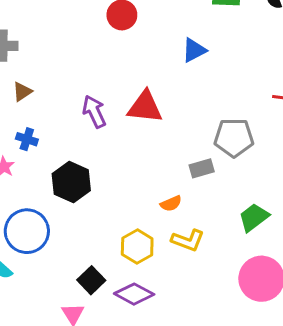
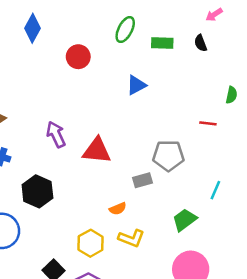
red triangle: (145, 107) -> (97, 151), moved

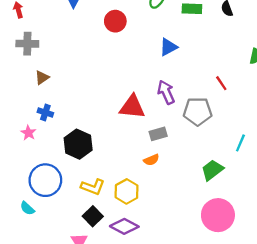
red line: (208, 123) -> (221, 83), moved, turned 49
purple arrow: (56, 135) -> (166, 92), moved
gray rectangle: (142, 180) -> (158, 134), moved
yellow L-shape: (131, 238) -> (93, 187), moved

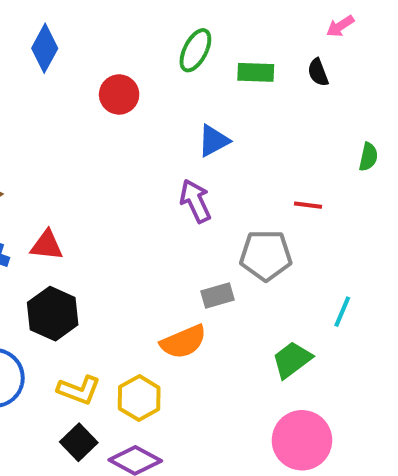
red line: (221, 83) -> (308, 205), turned -49
purple arrow: (166, 92) -> (195, 201), moved
red triangle: (132, 107) -> (47, 245), moved, size x0.7
gray rectangle: (158, 134) -> (218, 296), moved
orange semicircle: (151, 160) -> (183, 342), size x1.6

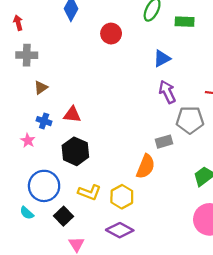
purple arrow: (195, 201) -> (167, 92), moved
orange semicircle: (183, 342) -> (146, 166), turned -45
black square: (79, 442) -> (63, 216), moved

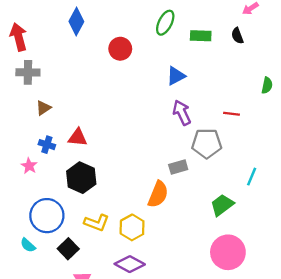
red arrow: (18, 23) -> (18, 37), size x1.6

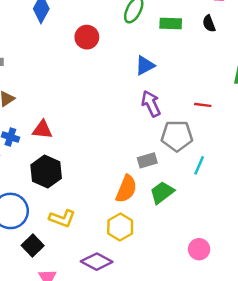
cyan line: (252, 177) -> (199, 165), moved
green trapezoid: (222, 205) -> (162, 192), moved
yellow hexagon: (132, 227) -> (120, 227), moved
pink circle: (228, 252) -> (199, 249), size x0.6

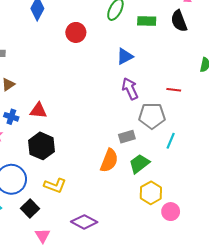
black semicircle: (209, 24) -> (179, 21), size x1.5
yellow hexagon: (120, 227) -> (151, 193), moved

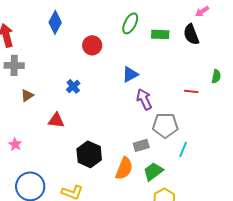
blue triangle: (125, 56) -> (130, 74), moved
red line: (174, 90) -> (191, 91), moved
blue cross: (11, 117) -> (73, 86), moved, turned 32
black hexagon: (41, 146) -> (89, 154), moved

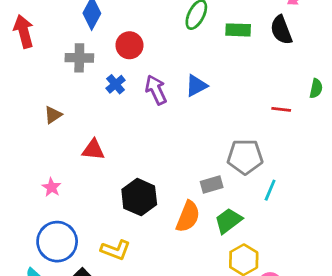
red circle: (92, 45) -> (129, 45), moved
gray cross: (14, 65) -> (79, 58), moved
blue cross: (73, 86) -> (116, 84), moved
purple arrow: (144, 99) -> (156, 90), moved
pink star: (15, 144) -> (52, 187), moved

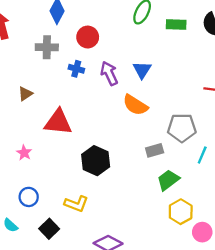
blue cross: (116, 84) -> (76, 69), turned -35
blue triangle: (196, 86) -> (142, 70), turned -30
red triangle: (93, 150) -> (58, 122), size x1.5
orange semicircle: (188, 217) -> (135, 105), moved, turned 100
blue circle: (57, 242) -> (29, 197), size x0.6

